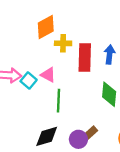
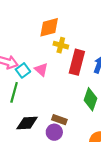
green line: (59, 101) -> (14, 92), moved
brown rectangle: (90, 134) -> (59, 120), moved, turned 48

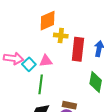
pink triangle: (41, 69) -> (46, 61), turned -40
green line: (14, 92) -> (41, 84), moved

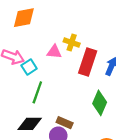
orange diamond: (48, 21) -> (24, 18), moved
pink triangle: (46, 61) -> (54, 52), moved

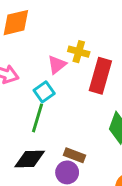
pink triangle: (54, 52) -> (57, 65), turned -42
cyan square: (29, 67) -> (44, 92), moved

